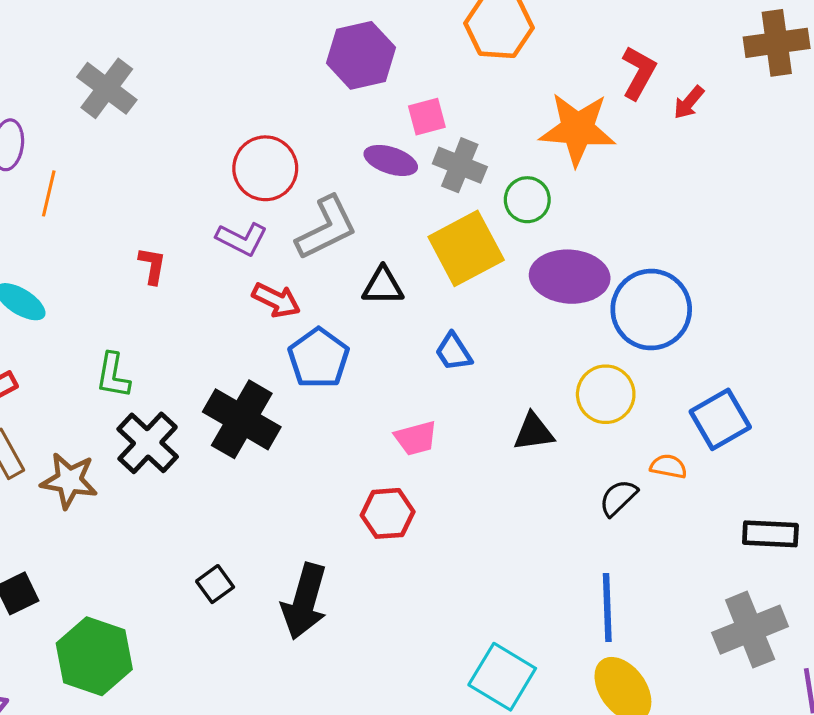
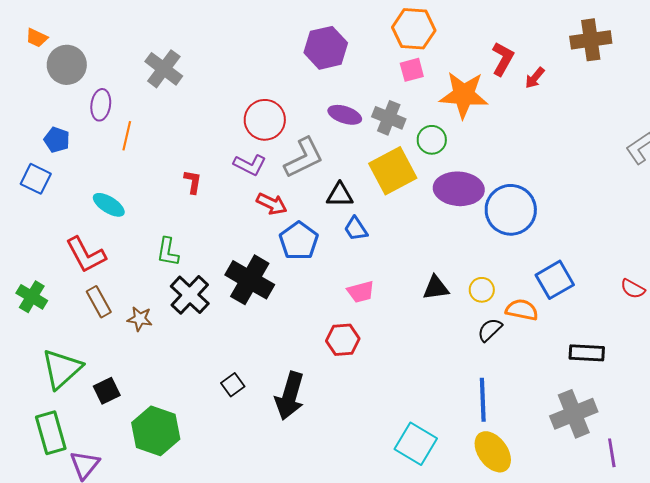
pink square: (427, 117) -> (412, 70), moved
blue trapezoid: (454, 352) -> (356, 229), moved
yellow circle: (606, 394) -> (482, 290), moved, size x0.7
orange semicircle: (668, 466) -> (522, 310), size x1.4
brown star: (69, 481) -> (140, 319), size x0.7

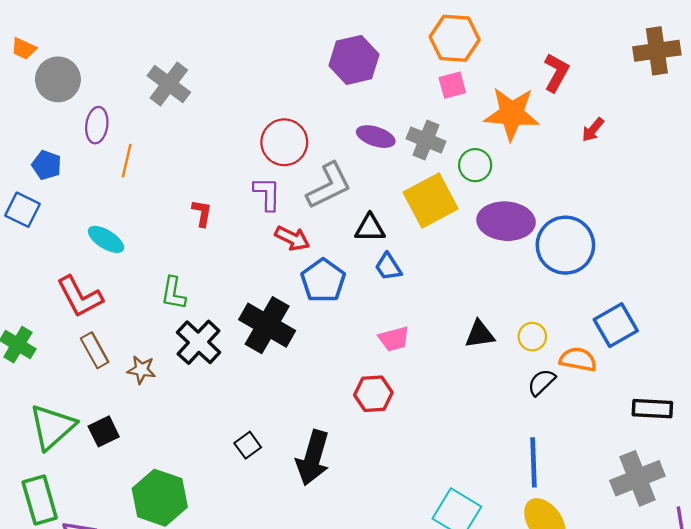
red arrow: (535, 78) -> (593, 130), moved
purple L-shape: (250, 165) -> (267, 194), turned -116
black square: (107, 391) -> (104, 431), moved

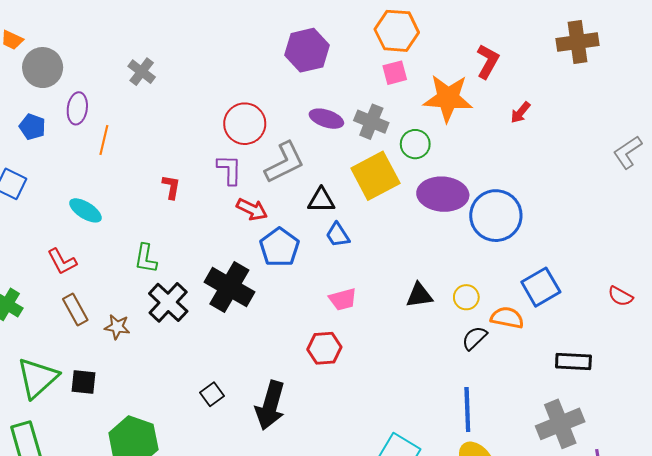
gray cross: (169, 84) -> (142, 72), size x0.7
blue pentagon: (47, 165) -> (32, 127), moved
red L-shape: (80, 297) -> (62, 262), size x0.7
black square: (104, 431) -> (83, 382), turned 32

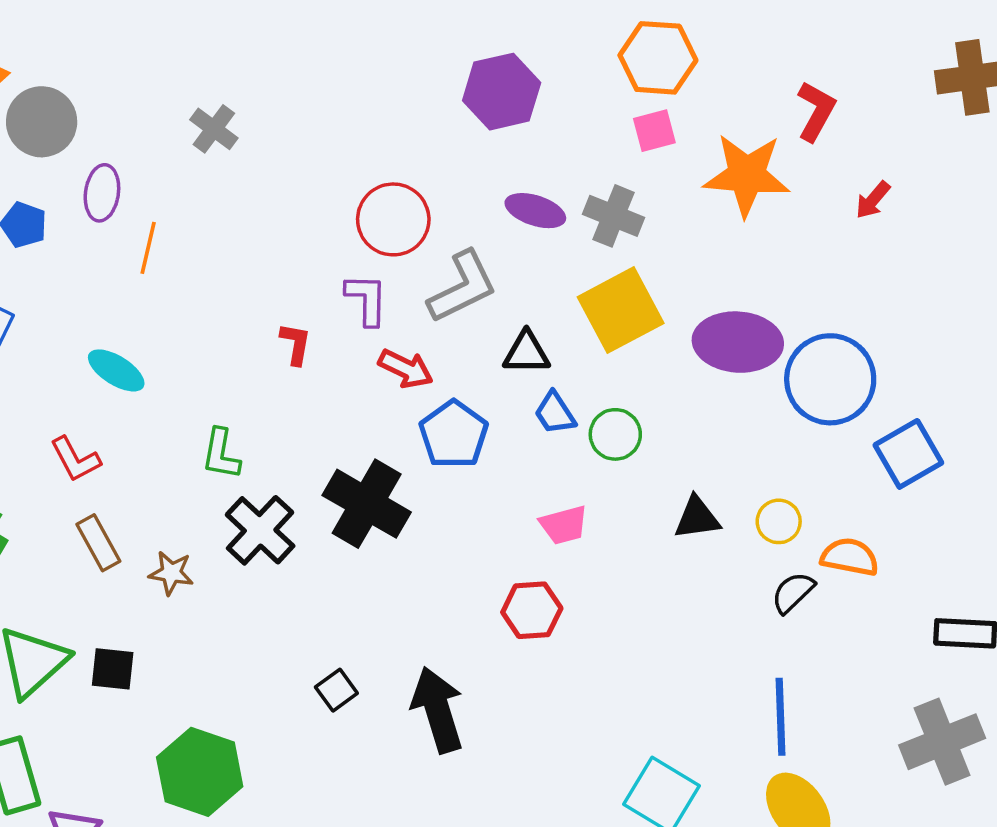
green circle: (415, 144) -> (615, 434), moved
red L-shape: (171, 187) -> (296, 344), moved
blue square: (541, 287) -> (908, 454), moved
black arrow: (270, 405) -> (438, 710), turned 147

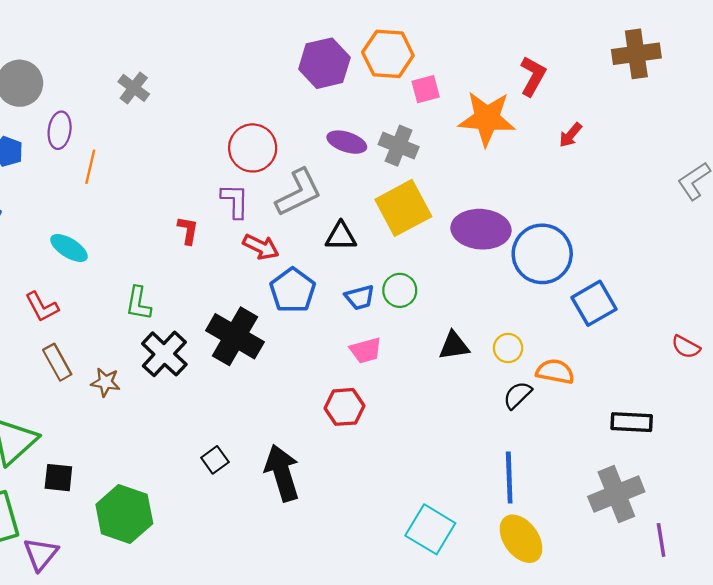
orange hexagon: (658, 58) -> (388, 54), moved
blue trapezoid: (555, 413) -> (360, 297), moved, turned -72
black square: (113, 669) -> (58, 478), moved

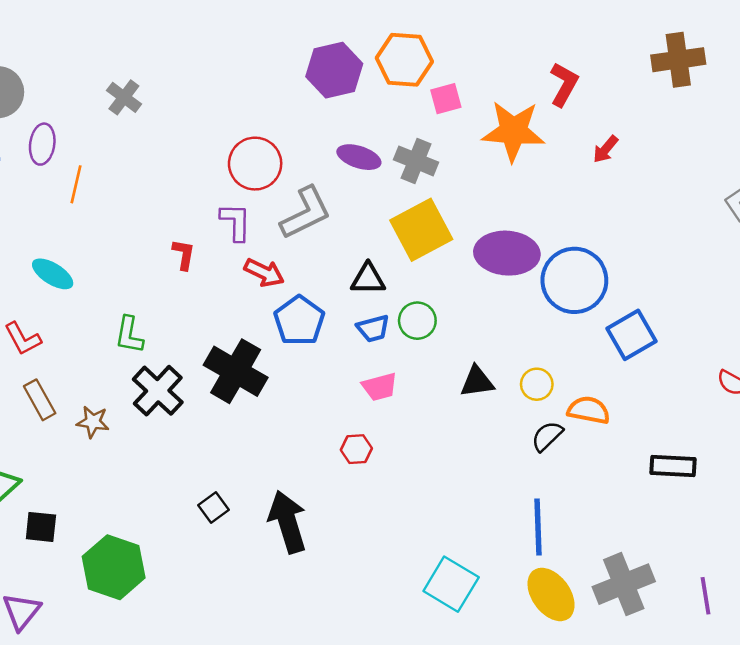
black triangle: (341, 236) -> (368, 279), moved
red hexagon: (344, 407) -> (356, 449), size x0.7
gray cross: (616, 494) -> (624, 584), moved

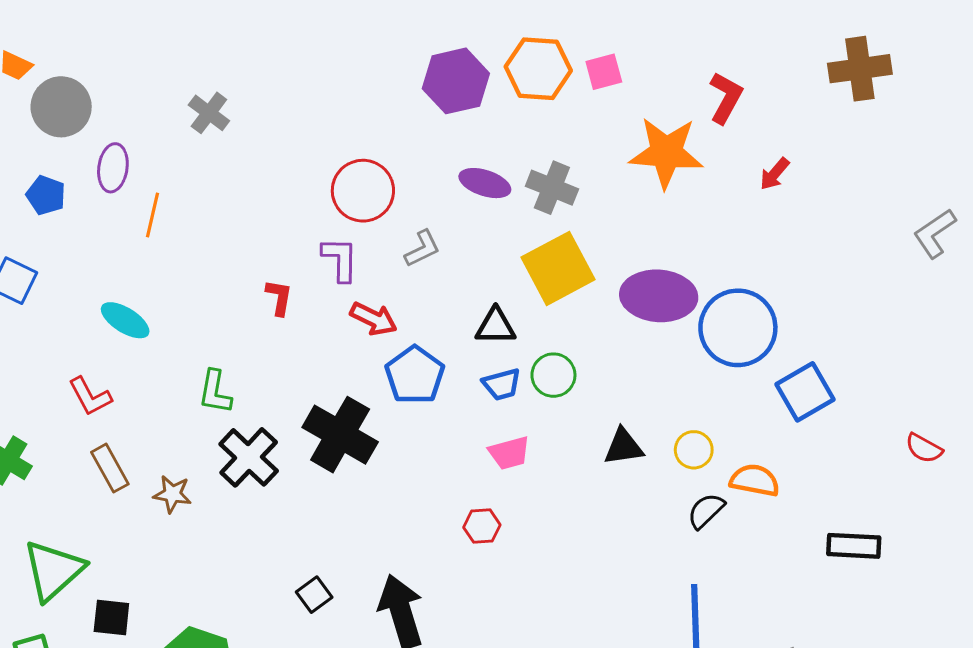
pink square: (446, 99) -> (604, 72), moved
gray L-shape: (306, 213) -> (422, 249), size x0.6

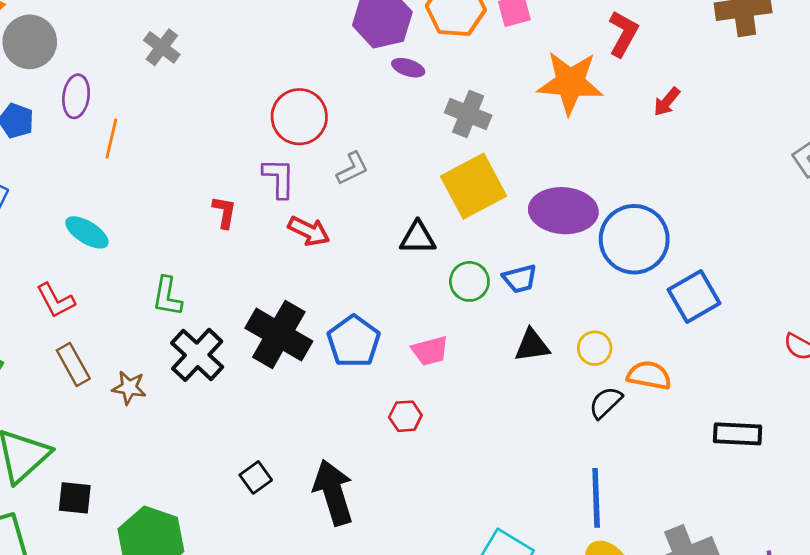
purple ellipse: (485, 183) -> (408, 68), moved, size x0.7
blue pentagon: (415, 375) -> (354, 341), moved
blue trapezoid: (502, 384) -> (520, 279), moved

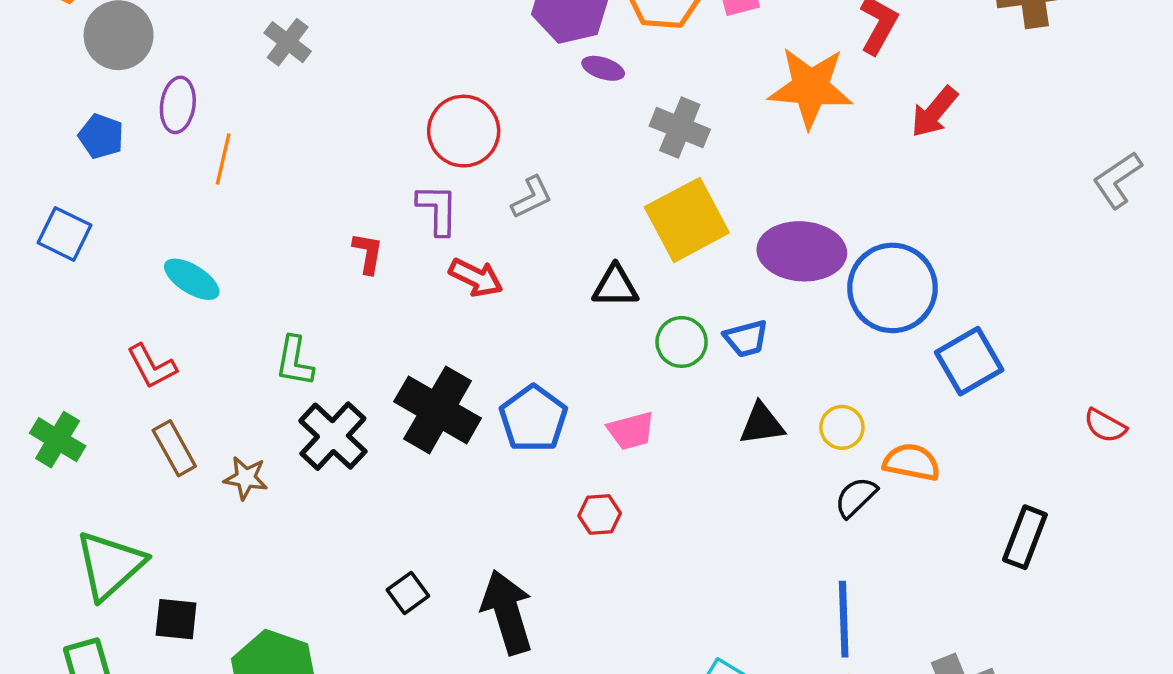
red arrow: (667, 102) -> (934, 112), size x1.4
black rectangle: (738, 434) -> (1025, 537), turned -72

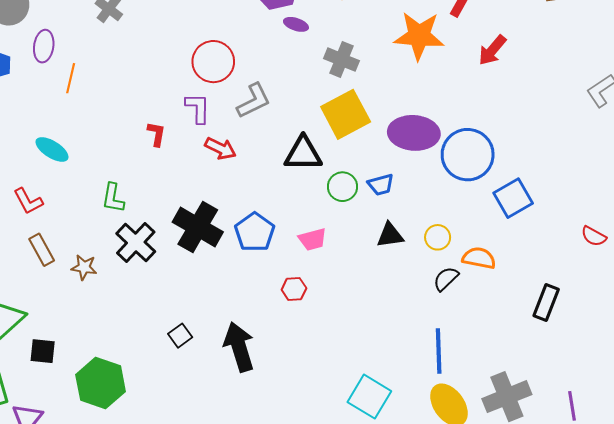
gray L-shape: (532, 197) -> (254, 101), size x1.4
black triangle: (615, 286) -> (303, 154), size x1.4

